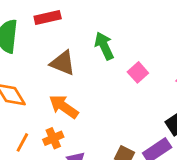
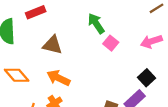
green arrow: (104, 46) -> (96, 23), moved

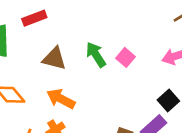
green arrow: (96, 23) -> (96, 55), moved

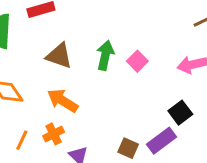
green arrow: (96, 55) -> (105, 55), turned 40

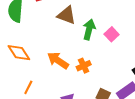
brown triangle: (59, 56) -> (67, 15), moved
orange cross: (54, 134) -> (84, 66), moved

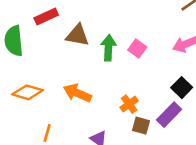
orange diamond: (19, 53) -> (28, 92), turned -30
orange cross: (84, 66) -> (129, 104), moved

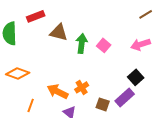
orange arrow: (77, 93) -> (58, 91), moved
orange cross: (129, 104) -> (82, 87), moved

